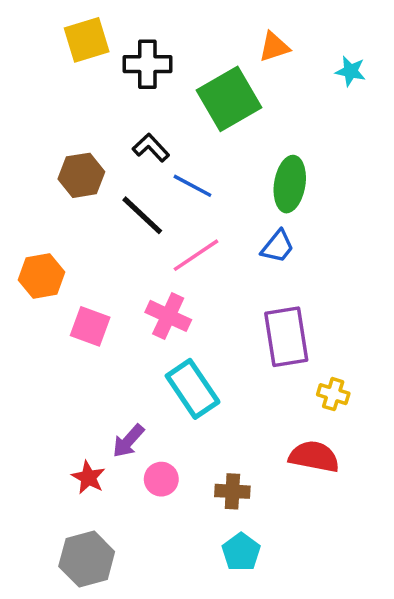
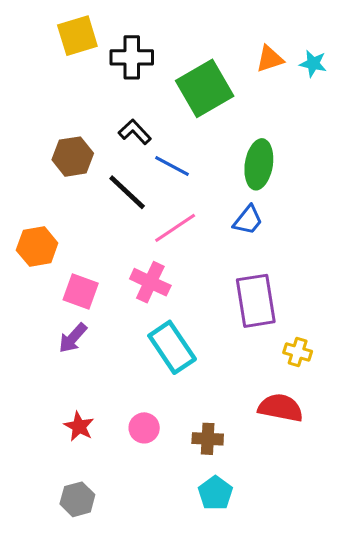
orange triangle: (274, 47) -> (270, 59), moved
purple arrow: (128, 441) -> (73, 338), moved
gray hexagon: (87, 559) -> (77, 499), size x0.7

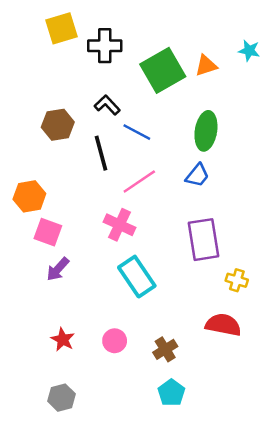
orange triangle: (270, 59) -> (206, 65), moved
black line: (127, 192) -> (101, 153), turned 32
pink square: (81, 292) -> (48, 232), moved
brown cross: (208, 439) -> (165, 349), turned -35

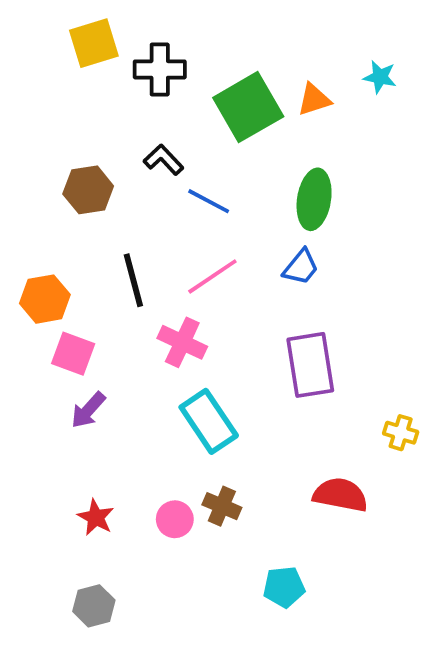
black line: (101, 153) -> (133, 280), moved
yellow cross: (237, 280) -> (401, 433), moved
brown cross: (165, 349) -> (222, 506), moved, turned -35
cyan pentagon: (171, 393) -> (284, 587), moved, turned 30

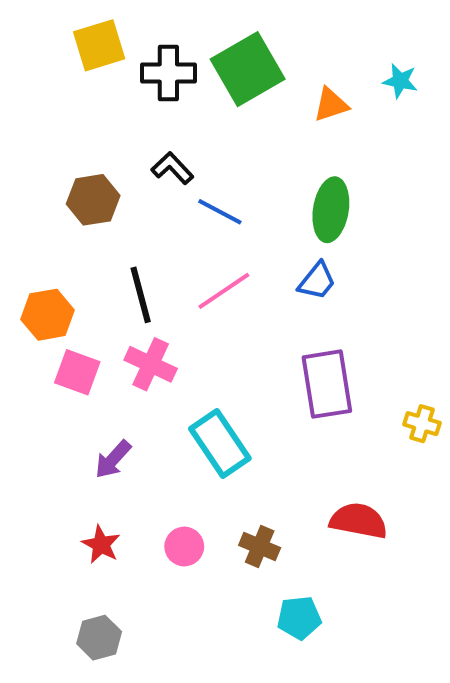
green square: (248, 107) -> (248, 69), moved
pink cross: (182, 342) -> (151, 364), moved
purple arrow: (88, 410) -> (113, 459), moved
yellow cross: (401, 433) -> (422, 424), moved
brown cross: (222, 506) -> (260, 547), moved

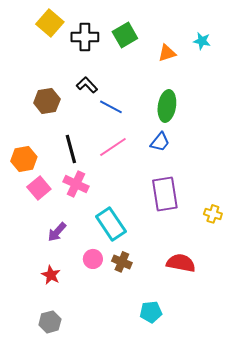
yellow square: (99, 45) -> (50, 23), turned -32
green square: (248, 69) -> (125, 35), size x0.7
pink square: (77, 372) -> (39, 188), turned 30
pink circle: (184, 547) -> (93, 259), moved
brown cross: (260, 547) -> (122, 262), moved

